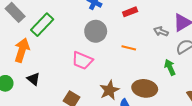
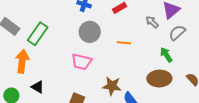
gray arrow: (161, 31) -> (152, 22), turned 32
brown ellipse: (145, 88) -> (159, 79), moved
brown star: (109, 90) -> (112, 86), turned -30

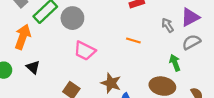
gray circle: (90, 32) -> (72, 18), moved

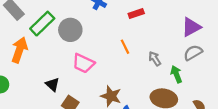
gray arrow: (168, 25) -> (155, 59), moved
orange line: (133, 40) -> (125, 47), moved, turned 48
black triangle: (33, 67) -> (52, 84), moved

